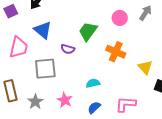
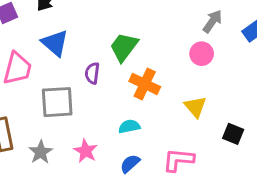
pink circle: (120, 18) -> (202, 54), moved
purple semicircle: (68, 49) -> (92, 73), turned 80
orange cross: (116, 52) -> (145, 84), moved
yellow triangle: (145, 67) -> (195, 107), moved

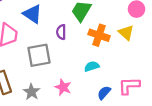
yellow triangle: (195, 107) -> (126, 33), moved
blue semicircle: (130, 164) -> (104, 93), moved

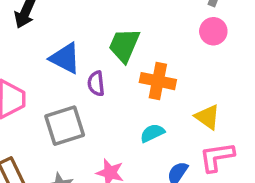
blue triangle: (32, 14) -> (65, 58), moved
yellow triangle: (126, 33) -> (208, 117), moved

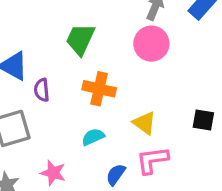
pink circle: (213, 31) -> (151, 44), size x1.4
green trapezoid: (124, 45) -> (80, 39), moved

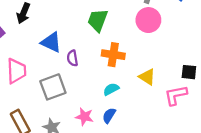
pink L-shape: (152, 160) -> (176, 95), moved
blue semicircle: (116, 175) -> (109, 115), moved

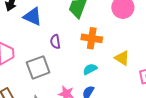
blue triangle: (51, 42) -> (33, 17), moved

